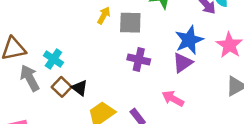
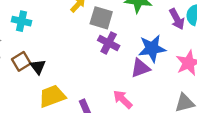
cyan cross: (53, 59) -> (21, 21), moved, turned -36
purple cross: (139, 59) -> (109, 43), moved

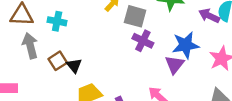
purple arrow: (177, 19) -> (209, 16), turned 144
purple triangle: (140, 68) -> (175, 65), turned -30

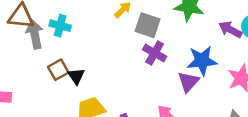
gray arrow: (30, 46) -> (35, 34), moved

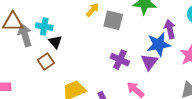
purple arrow: (230, 29) -> (170, 29), moved, turned 54
purple cross: (155, 53) -> (120, 60), moved
black triangle: (76, 76) -> (55, 42), moved

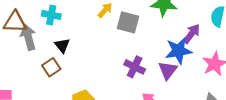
cyan cross: (44, 27) -> (51, 15), moved
purple arrow: (170, 29) -> (192, 34), turned 48

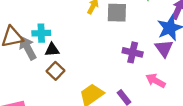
cyan cross: (51, 15) -> (41, 33), moved
black triangle: (62, 45) -> (52, 50), moved, turned -42

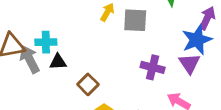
brown square: (56, 71) -> (88, 84), moved

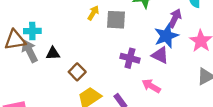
cyan cross: (46, 42) -> (32, 31), moved
purple triangle: (190, 64) -> (160, 55), turned -30

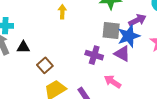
yellow arrow: (93, 13) -> (62, 12), turned -32
purple arrow: (175, 18) -> (137, 20), turned 36
gray square: (116, 20) -> (111, 30), moved

